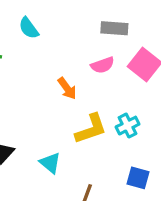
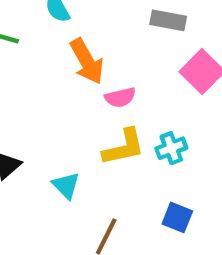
pink semicircle: (103, 65) -> (120, 97), moved
orange arrow: (67, 88) -> (87, 61), moved, size x1.5

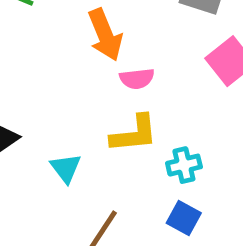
cyan cross: (171, 148) -> (184, 165), moved

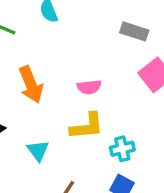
orange arrow: (105, 35) -> (31, 85), moved

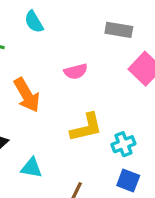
pink semicircle: (89, 87) -> (76, 71), moved
cyan triangle: (38, 151) -> (31, 168), moved, turned -35

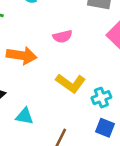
orange arrow: (27, 95) -> (22, 55), turned -52
yellow L-shape: (86, 127) -> (71, 83), turned 48

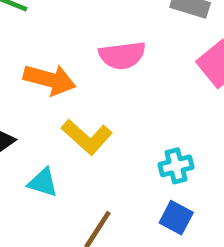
pink semicircle: (63, 36) -> (122, 55), size x1.4
yellow L-shape: (71, 83) -> (87, 137), moved

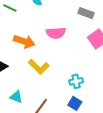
cyan triangle: (43, 182) -> (16, 97), moved

